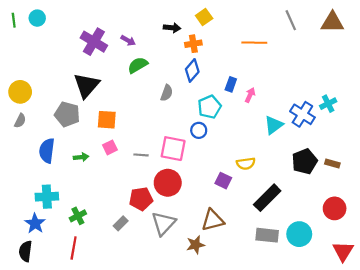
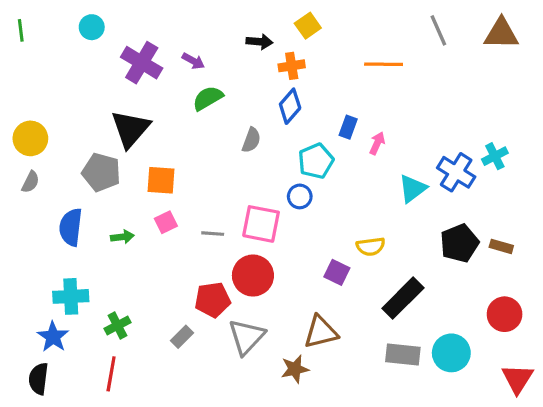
cyan circle: (37, 18) -> (92, 27), moved

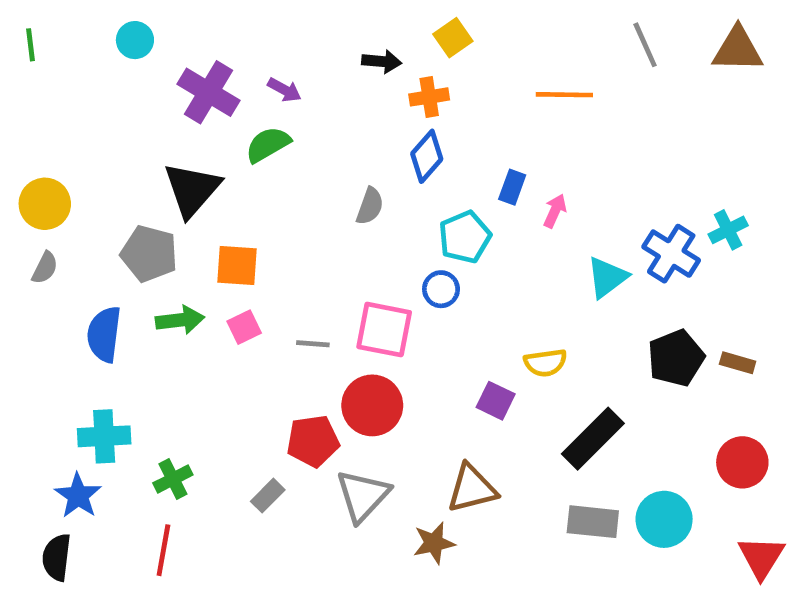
green semicircle: (208, 98) -> (268, 144), moved
green arrow: (122, 237) -> (180, 320), moved, size x1.4

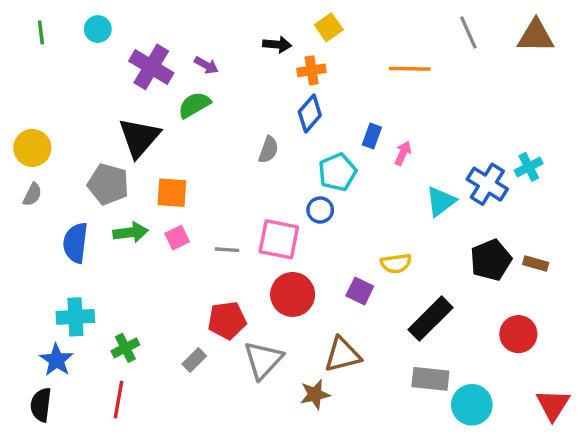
green line: (31, 45) -> (41, 32), moved
red circle: (372, 405) -> (293, 294), moved
red circle: (742, 462) -> (518, 334), moved
cyan circle: (664, 519) -> (472, 405), moved

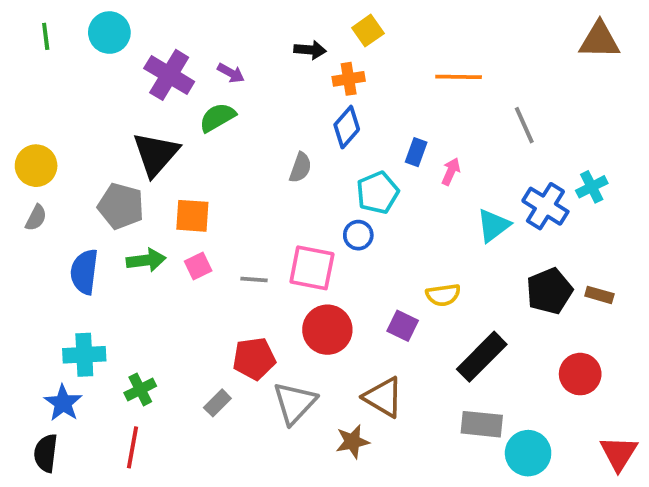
cyan circle: (98, 29) -> (109, 33), size x1.4
gray line: (468, 32) -> (524, 125), moved
brown triangle: (343, 355) -> (383, 397), turned 45

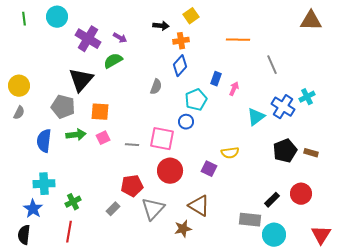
black rectangle: (482, 357) -> (272, 200), moved, size x0.6

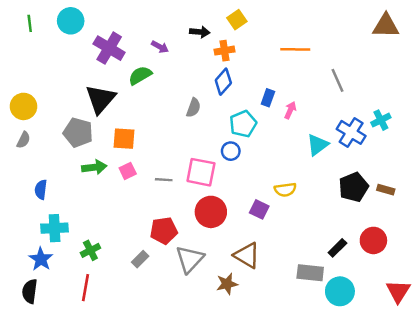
purple arrow: (120, 38) -> (160, 47), moved
blue semicircle: (44, 141) -> (41, 190), moved, size x0.7

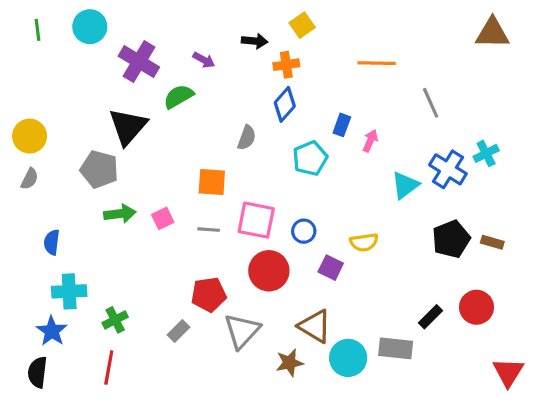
orange square: (124, 139) -> (212, 182), moved
blue circle: (231, 151) -> (304, 231), moved
cyan circle: (340, 291) -> (348, 358), moved

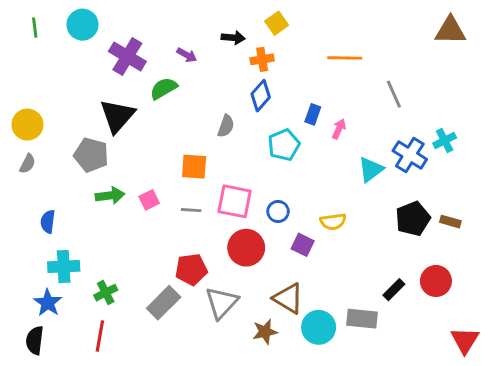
gray rectangle: (179, 331) -> (164, 303), size x1.6

